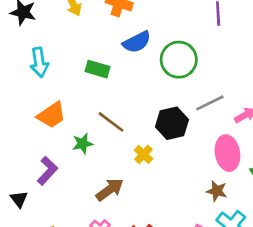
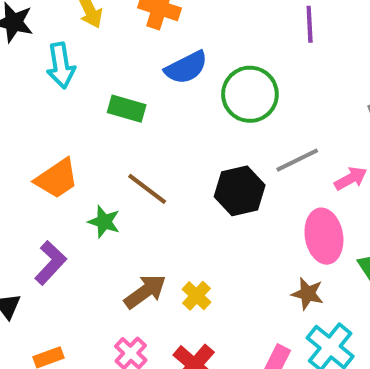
cyan arrow: (39, 62) -> (61, 65), moved
green star: (83, 144) -> (104, 222), turned 30
yellow cross: (144, 154) -> (197, 296), moved

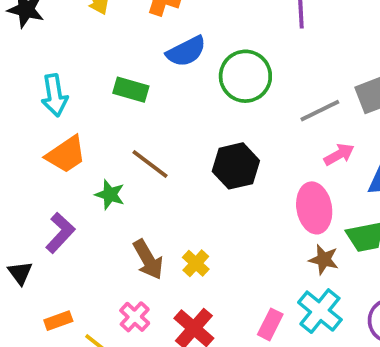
cyan arrow: (61, 65) -> (54, 95), moved
gray line: (297, 160) -> (320, 111), moved
brown arrow: (145, 292) -> (148, 260), turned 96
brown star: (308, 294) -> (324, 260), moved

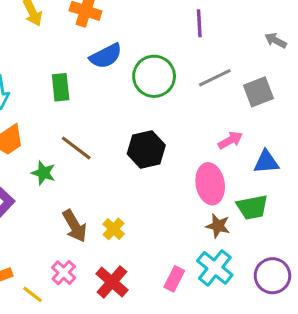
green rectangle: (131, 90) -> (61, 87), turned 68
gray line: (320, 111) -> (215, 78), moved

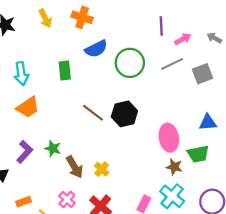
pink arrow: (230, 140) -> (183, 39), moved
brown line: (76, 148) -> (93, 113), moved
green star: (43, 173) -> (53, 149), moved

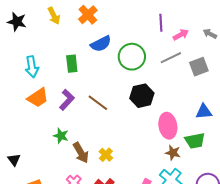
orange cross: (82, 17) -> (88, 15), turned 30
black hexagon: (124, 114) -> (142, 96), moved
purple L-shape: (25, 152) -> (67, 100), moved

